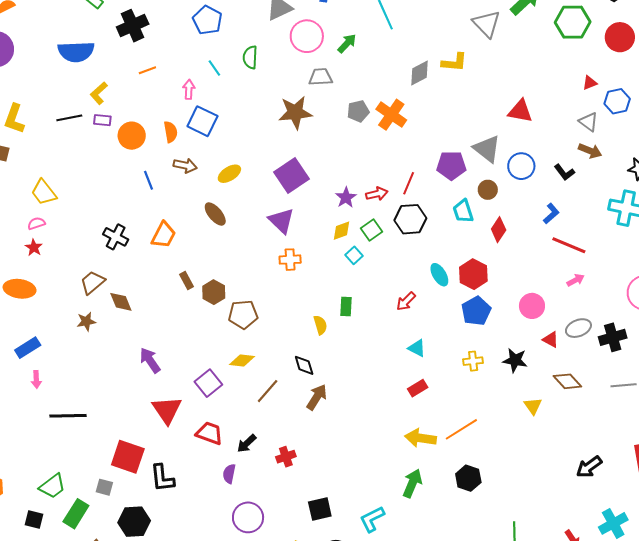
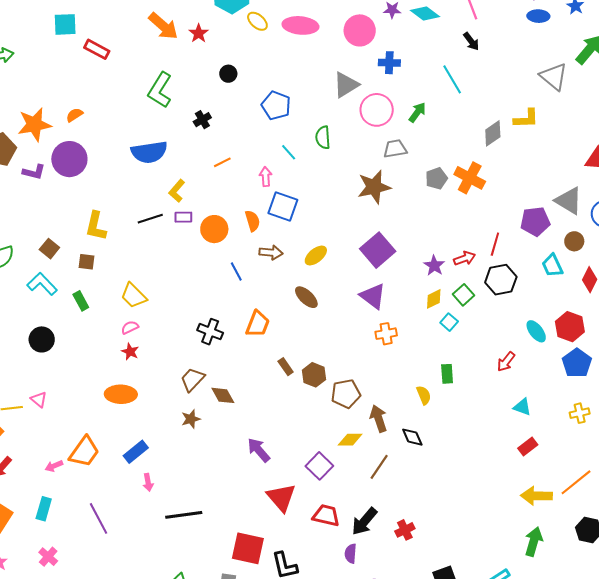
black cross: (133, 26) -> (202, 120), size x0.6
brown arrow: (317, 397) -> (379, 419), moved, turned -44
black arrow: (247, 443) -> (364, 521), size x1.4

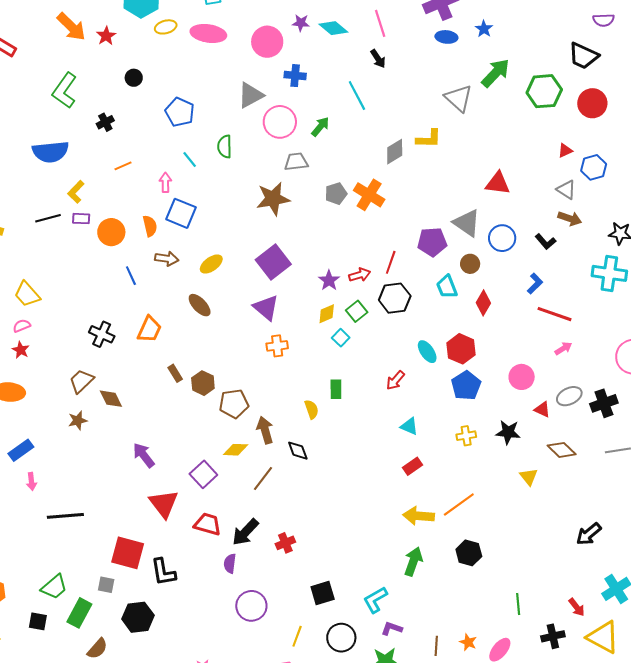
yellow ellipse: (257, 21) -> (166, 27), turned -60

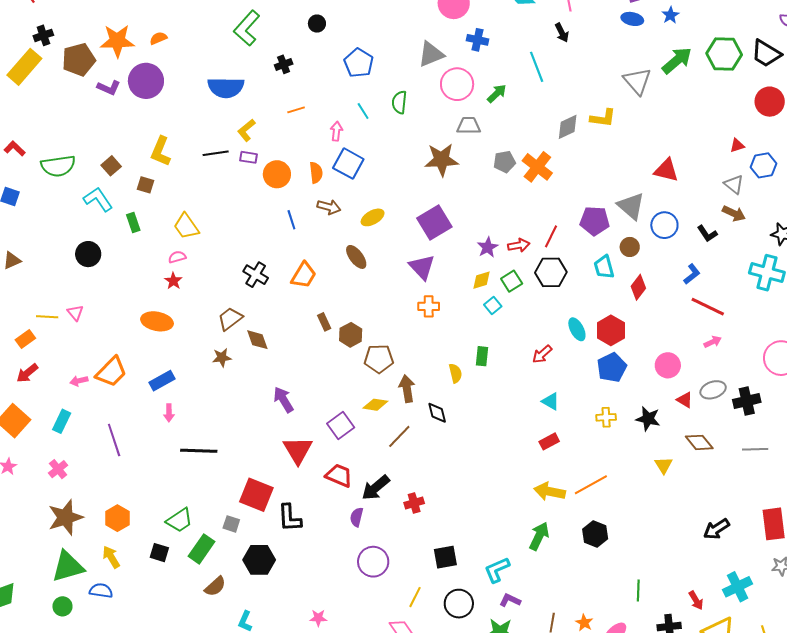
green hexagon: (544, 91) -> (724, 54), moved

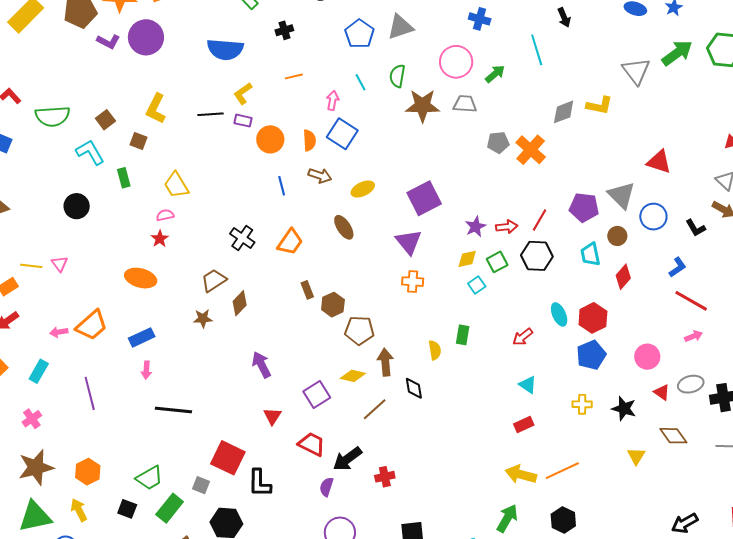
gray triangle: (431, 54) -> (400, 27), moved
brown star: (442, 160) -> (422, 106), moved
brown diamond: (257, 340) -> (240, 303), turned 60
red triangle: (298, 450) -> (272, 416), size x0.6

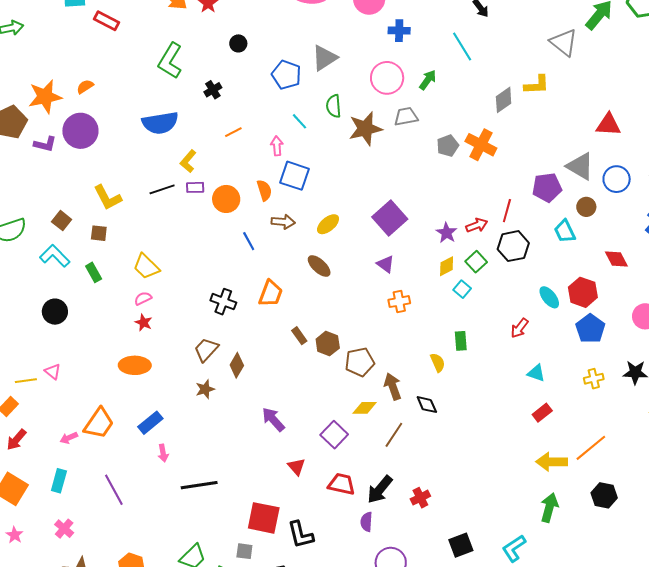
yellow L-shape: (156, 109) -> (108, 197), turned -40
purple triangle: (409, 242) -> (386, 264), size x0.7
red diamond: (623, 277) -> (616, 259), moved, turned -55

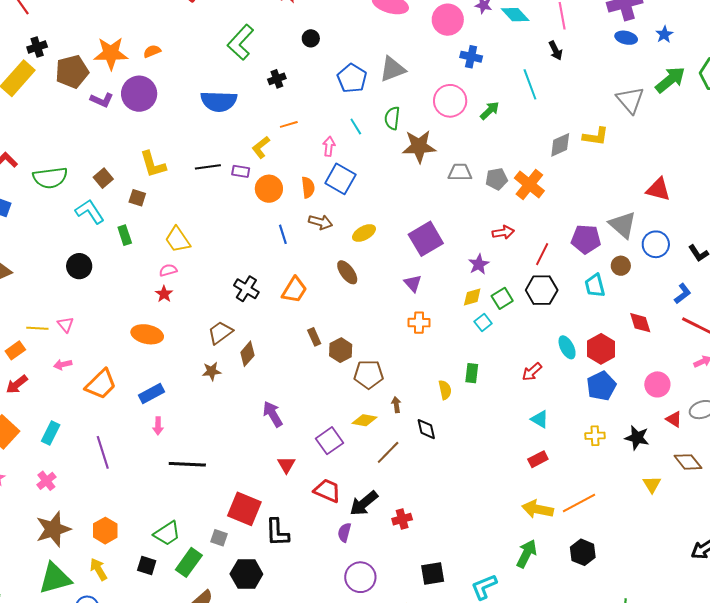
gray trapezoid: (406, 117) -> (460, 172), moved
yellow L-shape: (188, 161) -> (261, 147), moved
red arrow: (477, 225) -> (503, 232), moved
brown arrow: (393, 386) -> (396, 405), size x0.6
pink arrow: (69, 438) -> (63, 364), moved

